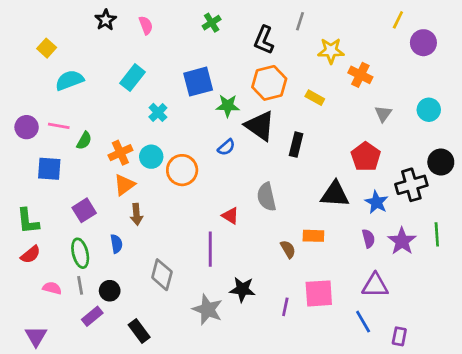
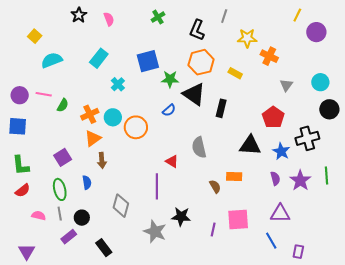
black circle: (441, 162) -> (329, 109), moved
blue square: (49, 169) -> (18, 126), moved

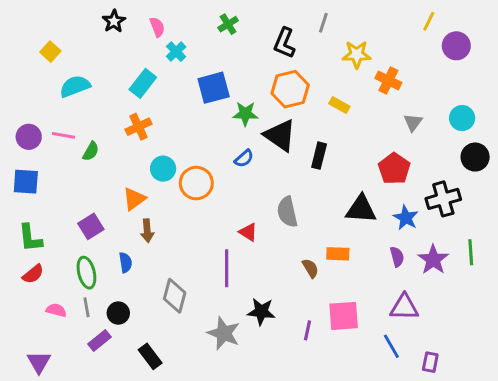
cyan cross: (118, 84) -> (176, 52), moved
orange cross: (90, 114) -> (138, 127), moved

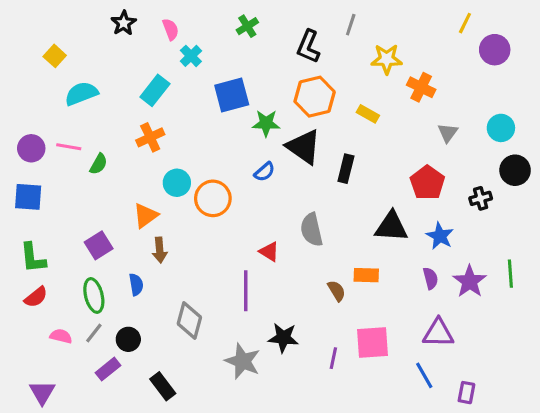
black cross: (443, 199) -> (481, 198), moved, size x0.6
gray line: (86, 307) -> (94, 333), turned 48

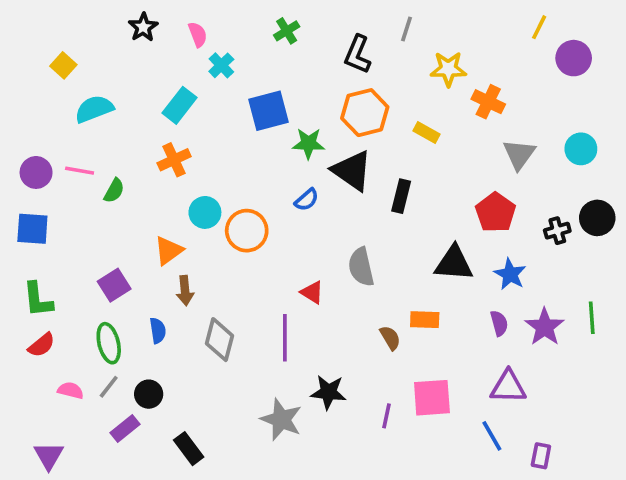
gray triangle: (448, 133) -> (519, 154), size x1.4
black circle: (515, 170) -> (597, 218), moved
gray diamond: (189, 321) -> (219, 340), moved

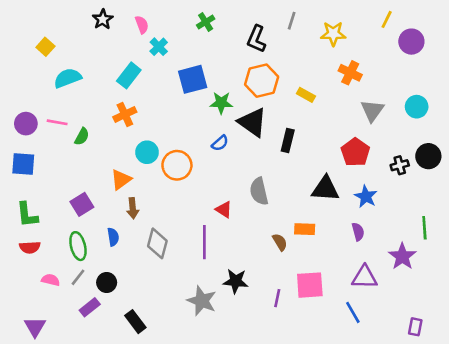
yellow star: (448, 69) -> (333, 34), moved
purple star: (545, 327) -> (402, 256), moved
red semicircle: (41, 345) -> (30, 247), turned 36
purple rectangle: (541, 456) -> (415, 327), moved

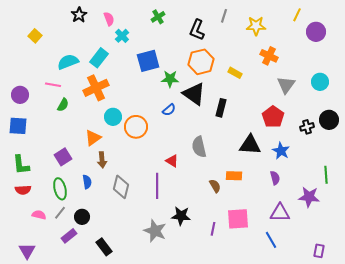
cyan semicircle: (68, 78) -> (68, 62), moved
orange cross: (125, 114) -> (96, 88), size x1.4
pink line: (57, 122) -> (53, 85), moved
purple star: (402, 256) -> (309, 197), turned -30

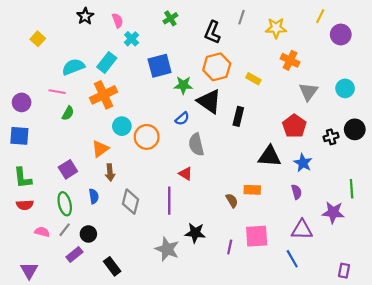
gray semicircle: (199, 147) -> (196, 144), moved

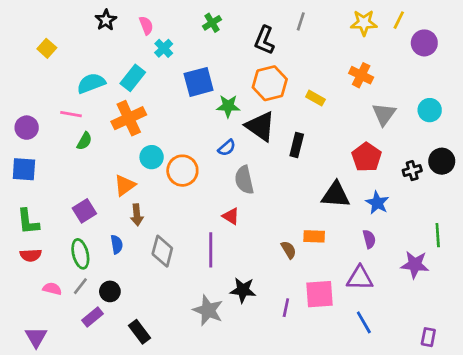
yellow star: (276, 28) -> (364, 23), moved
purple triangle: (302, 230) -> (360, 278), moved

